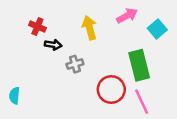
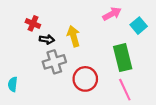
yellow arrow: (89, 28) -> (74, 36), moved
gray cross: (75, 64) -> (54, 62), moved, size x1.5
red circle: (111, 89) -> (85, 79), moved

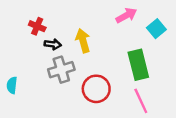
cyan semicircle: (13, 84) -> (12, 85), moved

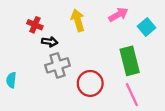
yellow arrow: (83, 41) -> (78, 20), moved

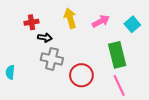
pink arrow: (118, 15) -> (101, 21), moved
red cross: (35, 25) -> (32, 22), turned -32
gray cross: (57, 65) -> (52, 59), turned 30

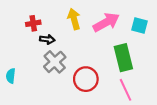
pink arrow: (101, 21) -> (106, 22), size x1.4
cyan square: (132, 24) -> (139, 25), turned -35
gray cross: (52, 59) -> (55, 62), turned 35

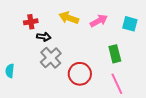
yellow arrow: (74, 19) -> (69, 18), turned -54
pink arrow: (106, 22) -> (99, 21), size x0.7
green rectangle: (123, 58) -> (115, 54), size x0.7

